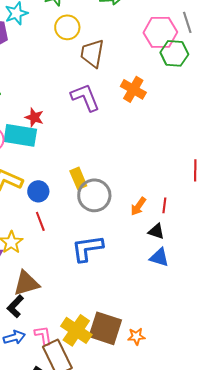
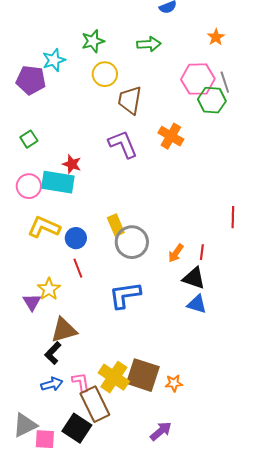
gray line: (187, 22) -> (225, 82), moved
black triangle: (156, 231) -> (194, 278), size x1.4

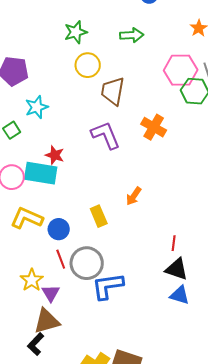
cyan star: (54, 60) -> (37, 107), moved
gray circle: (132, 242) -> (87, 263), moved
red line: (202, 252) -> (174, 243), moved
orange arrow: (176, 253) -> (134, 196), moved
purple triangle: (32, 302) -> (51, 293), moved

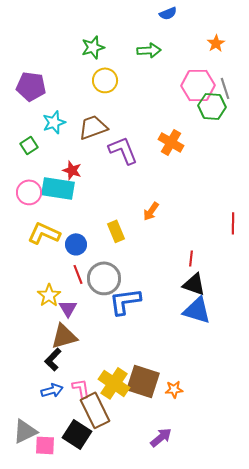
brown trapezoid: (113, 91) -> (93, 127), moved, turned 60
blue triangle: (180, 295) -> (197, 310), size x1.4

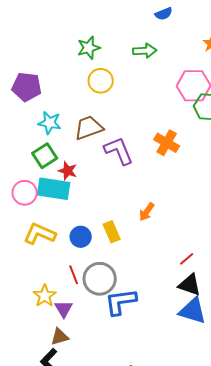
cyan star: (54, 122) -> (50, 123), turned 30
green square: (29, 145) -> (45, 156), moved, size x1.4
blue circle: (76, 244) -> (81, 237), moved
red line: (191, 258) -> (187, 259), turned 42
brown triangle: (64, 336) -> (60, 337), size x0.7

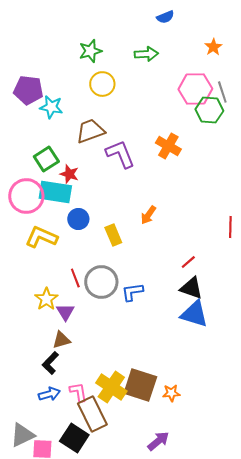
cyan star: (50, 123) -> (51, 107), moved
pink circle: (25, 193) -> (26, 196), size x1.4
blue circle: (81, 237) -> (78, 219), moved
blue L-shape: (121, 302) -> (132, 292), moved, size x0.7

